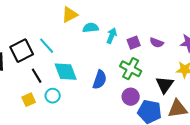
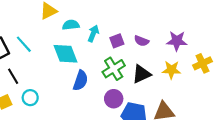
green cross: (131, 69) -> (114, 69), turned 30
cyan diamond: (66, 72) -> (66, 54), moved
black triangle: (165, 85) -> (141, 74), moved, turned 30

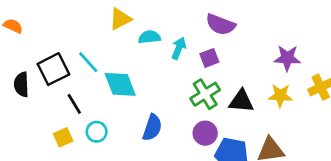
purple semicircle: (141, 41) -> (220, 25), moved, size x1.5
cyan diamond: (66, 54) -> (120, 84), moved
black triangle: (141, 74) -> (241, 101), turned 30
blue semicircle: (80, 81) -> (152, 128), moved

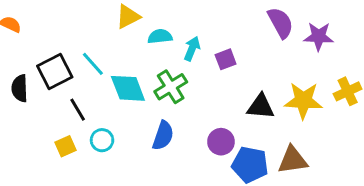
purple semicircle: (220, 25) -> (280, 23), moved, turned -140
purple star: (287, 58) -> (319, 36), moved
green cross: (205, 94) -> (171, 87), moved
yellow star: (280, 96) -> (303, 101), size x1.4

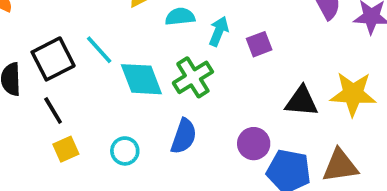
black line: (78, 110) -> (53, 110), moved
cyan circle: (102, 140) -> (125, 151), moved

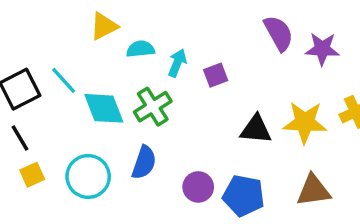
purple circle: (254, 144) -> (198, 187), moved
cyan circle: (125, 151) -> (88, 176), size x1.6
brown triangle: (340, 166) -> (314, 190), moved

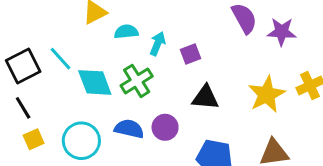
yellow star: (305, 122) -> (267, 94), turned -30
black triangle: (256, 129) -> (205, 97), moved
blue semicircle: (144, 162) -> (129, 129), turned -96
purple circle: (198, 187) -> (165, 127), moved

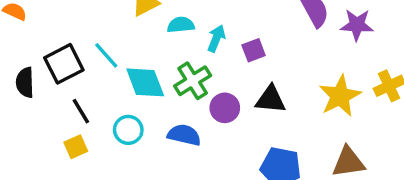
black line: (23, 108) -> (81, 111), moved
purple circle: (165, 127) -> (225, 108), moved
cyan circle: (81, 141) -> (128, 130), moved, size x0.7

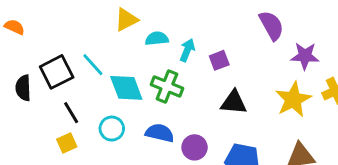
purple star: (357, 25) -> (305, 56), moved
green cross: (193, 81) -> (167, 86), turned -36
purple circle: (225, 108) -> (195, 147), moved

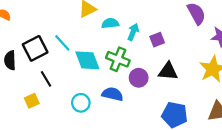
cyan circle: (112, 129) -> (81, 103), moved
yellow square: (67, 143) -> (32, 101), moved
purple circle: (195, 147) -> (139, 78), moved

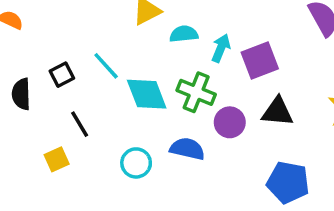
purple square: (157, 40) -> (260, 61), size x1.5
black square: (35, 48) -> (62, 75), size x0.6

